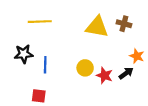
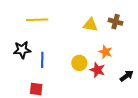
yellow triangle: (97, 27) -> (90, 25), size x0.7
orange star: (137, 56) -> (105, 52), moved
black arrow: (126, 73) -> (127, 76), moved

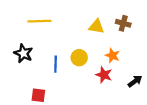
black star: (22, 50) -> (23, 53), turned 30
blue line: (42, 60) -> (56, 64), moved
yellow circle: (79, 63) -> (79, 58), moved

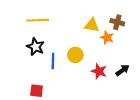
black star: (23, 53) -> (36, 47), moved
orange star: (112, 56) -> (107, 38), moved
black arrow: (135, 81) -> (122, 70), moved

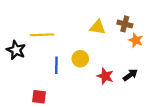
yellow line: (38, 20) -> (42, 35), moved
orange star: (107, 38) -> (136, 40), moved
black star: (36, 47) -> (16, 50), moved

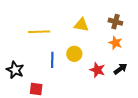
yellow triangle: (98, 27) -> (81, 25), moved
orange star: (136, 40) -> (115, 43), moved
black star: (16, 50) -> (15, 70), moved

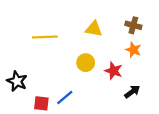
blue line: (52, 60) -> (65, 98), moved, turned 49
black arrow: (120, 69) -> (132, 92), moved
red star: (97, 70) -> (114, 71), moved

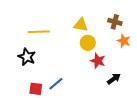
orange star: (133, 50) -> (124, 41), moved
yellow circle: (86, 63) -> (88, 43), moved
black star: (17, 81) -> (27, 57), moved

